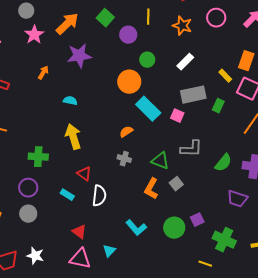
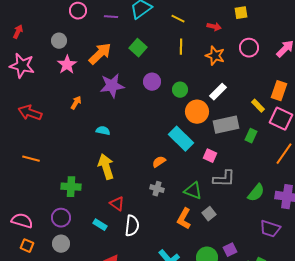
purple circle: (128, 35) -> (152, 82), moved
orange circle: (129, 82) -> (197, 112), moved
pink square: (177, 116) -> (210, 156), moved

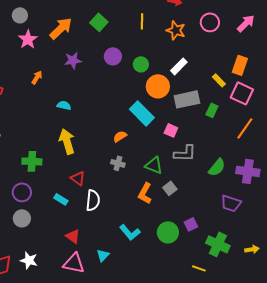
purple star: (112, 86) -> (73, 60), size x0.7

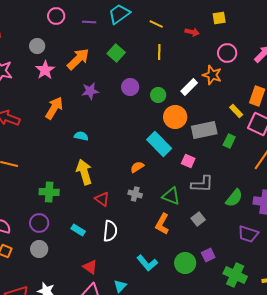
orange star: (176, 30) -> (212, 75), moved
white rectangle: (179, 66) -> (189, 87), moved
orange arrow: (37, 77) -> (54, 108), size x1.6
red triangle: (78, 178) -> (102, 199), moved
gray square: (170, 188) -> (198, 219), moved

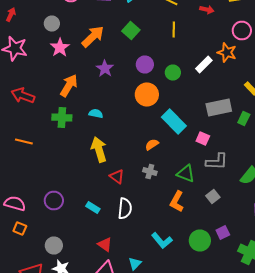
purple star: (90, 91) -> (105, 68), turned -30
orange circle: (175, 117) -> (147, 94), moved
green cross: (49, 192) -> (62, 118), moved
gray circle: (39, 249) -> (54, 246), moved

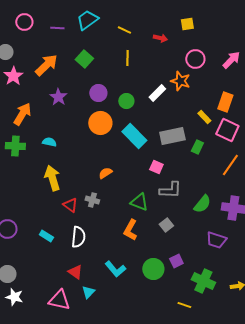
cyan rectangle: (174, 122) -> (134, 136), moved
gray cross: (150, 172) -> (92, 200), moved
red triangle: (105, 244) -> (75, 272), moved

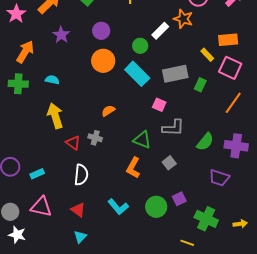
green circle: (126, 101) -> (140, 46), moved
orange rectangle: (225, 102) -> (228, 40), turned 66
cyan rectangle: (46, 236) -> (37, 174), moved, turned -56
cyan triangle: (88, 292) -> (80, 237), moved
pink triangle: (59, 300) -> (41, 207), moved

